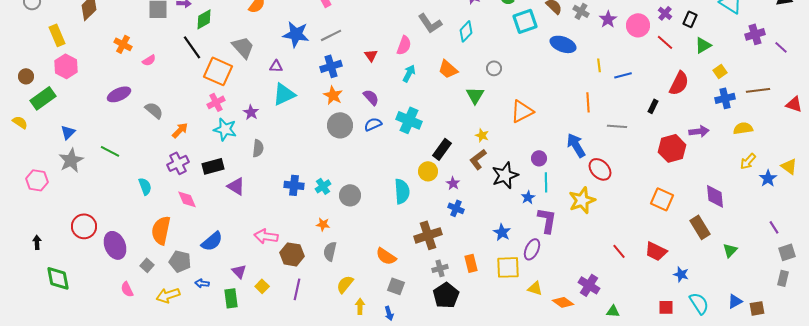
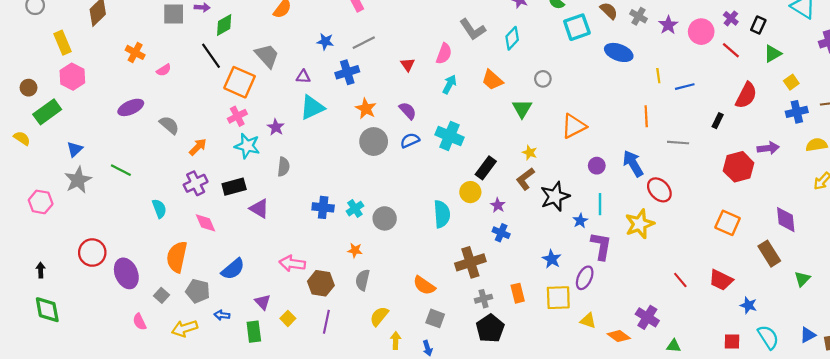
blue star: (296, 34) -> (325, 41), size x0.6
blue cross: (331, 66) -> (347, 72), moved
purple circle: (539, 158) -> (597, 166), moved
green diamond: (58, 278) -> (47, 310), moved

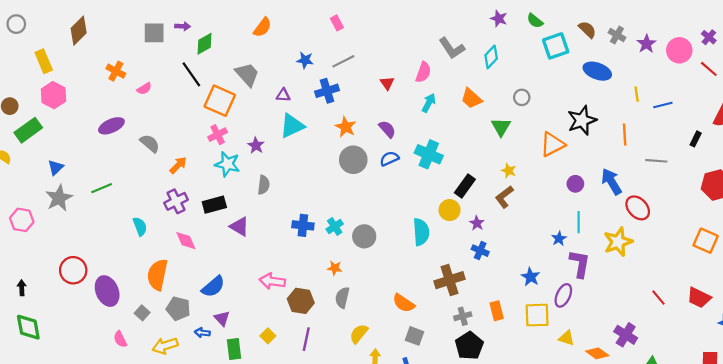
green line: (121, 170) -> (102, 188), turned -50
black star: (555, 196) -> (582, 120), moved
purple triangle: (263, 302) -> (222, 318), moved

